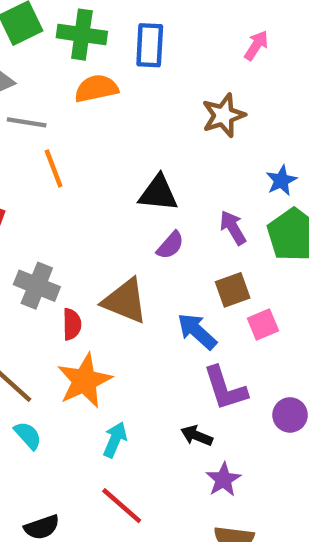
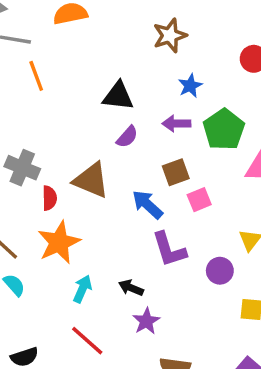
blue star: (281, 180) -> (190, 86), moved
purple arrow: (233, 228) -> (176, 124), turned -60
black arrow: (197, 436) -> (131, 288), moved
purple star: (223, 480) -> (146, 321), moved

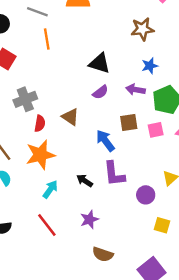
gray cross: (22, 168) -> (25, 99), turned 35
brown triangle: (91, 180) -> (70, 117), size x0.7
pink square: (199, 200) -> (156, 130), moved
black arrow: (131, 288) -> (85, 181), moved

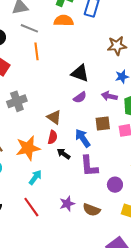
red semicircle: (40, 124) -> (53, 137), moved
black arrow: (85, 181) -> (64, 154), moved
brown semicircle: (103, 254) -> (92, 210), moved

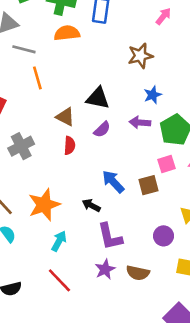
brown triangle: (54, 117) -> (65, 117), moved
brown square: (103, 124) -> (148, 185), moved
red semicircle: (53, 137) -> (70, 146), moved
purple L-shape: (89, 166) -> (110, 237), moved

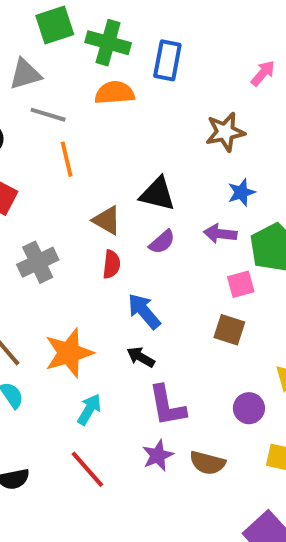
pink square: (167, 164) -> (241, 284), moved
blue arrow: (113, 182) -> (144, 311), moved
brown square: (148, 185) -> (229, 330), turned 30

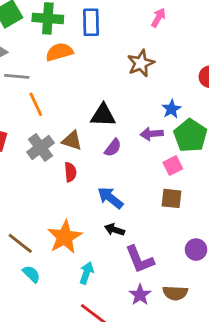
blue star: (241, 192) -> (171, 109), moved
gray cross: (38, 262) -> (41, 147), moved
red semicircle: (111, 264) -> (70, 172), moved

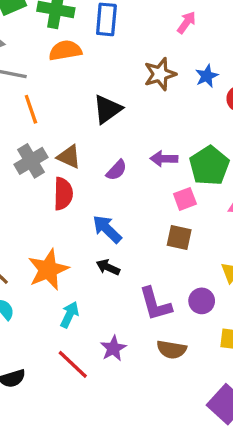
blue star: (171, 109) -> (207, 76), moved
black triangle: (103, 115) -> (107, 109), moved, turned -44
red semicircle: (70, 172) -> (63, 194), size x1.4
purple L-shape: (140, 259) -> (155, 304), moved
purple star: (140, 295) -> (113, 348), moved

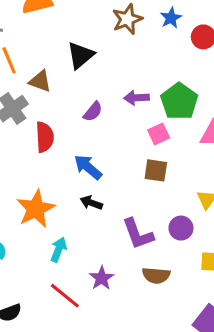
brown triangle: (69, 157) -> (40, 81), moved

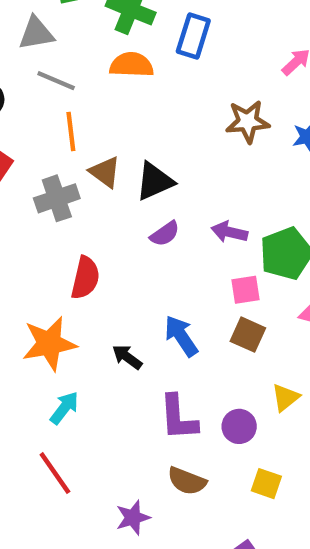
black triangle: (80, 55) -> (155, 181), moved
red semicircle: (45, 137) -> (85, 278), moved
blue arrow: (88, 167) -> (181, 336), moved
brown square: (156, 170) -> (248, 335), moved
purple star: (102, 278) -> (133, 518), moved

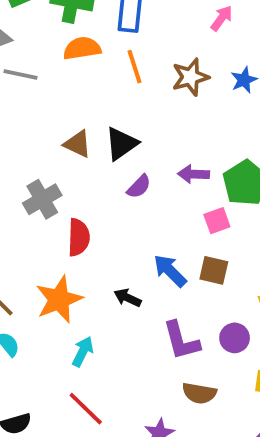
orange line: (71, 132) -> (134, 67), moved
gray cross: (57, 198) -> (42, 199), moved
brown square: (248, 335) -> (214, 270), moved

